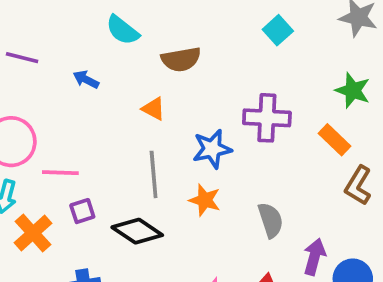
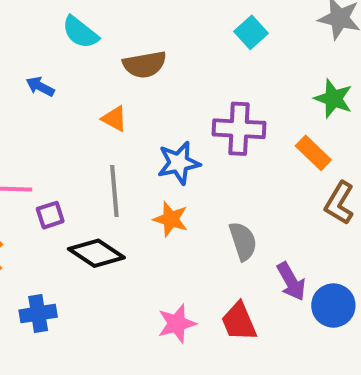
purple square: (82, 211) -> (50, 215), moved
purple arrow: (314, 257) -> (291, 281), turned 135

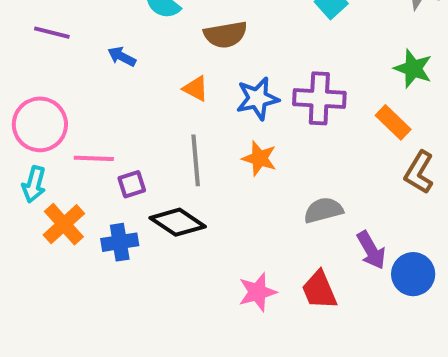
blue star: (179, 163) -> (257, 98), moved
orange star: (171, 219) -> (259, 158), moved
gray semicircle: (243, 241) -> (323, 210), turned -87
blue cross: (38, 314) -> (120, 242), moved

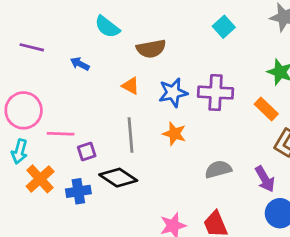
purple arrow: (371, 250) -> (265, 179), moved

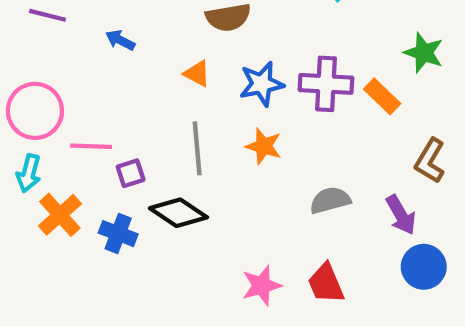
orange rectangle: (266, 109) -> (382, 96), moved
blue cross: (78, 191) -> (118, 234), turned 30

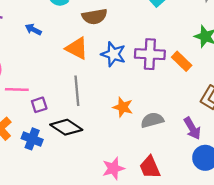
orange triangle: (197, 73) -> (77, 48), size x1.5
blue star: (262, 84) -> (113, 54), turned 30
orange star: (264, 146) -> (123, 107), moved

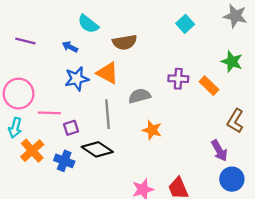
blue arrow: (33, 29) -> (70, 47), moved
blue star: (113, 54) -> (77, 79), moved, turned -30
purple cross: (150, 54) -> (178, 79), size x0.7
gray semicircle: (152, 120) -> (139, 96), moved

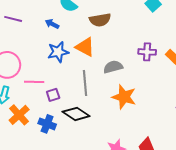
orange star: (152, 130) -> (124, 97), size x1.4

